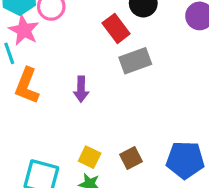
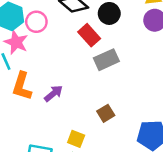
purple arrow: (81, 89) -> (53, 93), moved, turned -126
brown square: (131, 158) -> (106, 113), moved

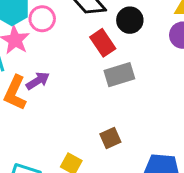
purple arrow: (53, 93) -> (38, 81), moved

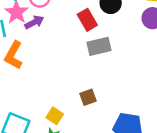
purple arrow: (38, 81) -> (34, 22), moved

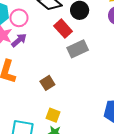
brown square: (88, 97) -> (47, 83), moved

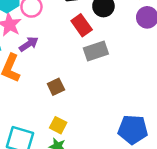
purple arrow: (19, 40) -> (29, 44), moved

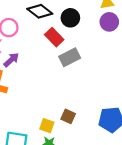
brown square: (56, 87) -> (68, 116), moved, turned -32

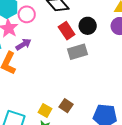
black circle: (70, 18) -> (88, 26), moved

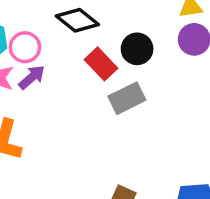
purple arrow: (24, 44) -> (32, 77), moved

